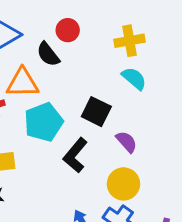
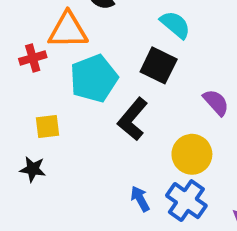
cyan semicircle: (134, 78) -> (175, 25), moved
purple semicircle: (126, 142) -> (216, 102), moved

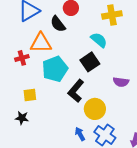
black square: (159, 65) -> (90, 62), turned 30
purple semicircle: (216, 102) -> (121, 82), turned 140
yellow circle: (192, 154) -> (95, 109), moved

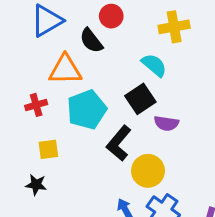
red cross: (22, 58) -> (36, 105), moved
purple semicircle: (121, 82) -> (166, 123), moved

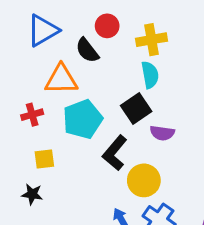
yellow cross: (174, 27) -> (151, 40), moved
cyan semicircle: (154, 65) -> (150, 75), turned 40

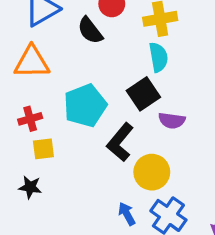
orange triangle: (61, 79) -> (32, 62), moved
red cross: (32, 115) -> (30, 119), moved

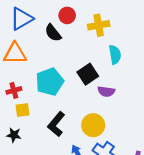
cyan semicircle: (158, 57) -> (115, 55), moved
black L-shape: (120, 142) -> (56, 124), moved

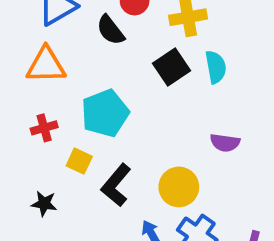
black square: (88, 74) -> (171, 67), moved
purple semicircle: (106, 92) -> (225, 143), moved
yellow square: (23, 110) -> (79, 161), moved, turned 32

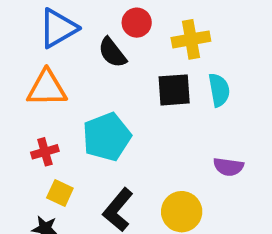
black square: (171, 67) -> (174, 90), turned 30
yellow square: (79, 161) -> (60, 193), moved

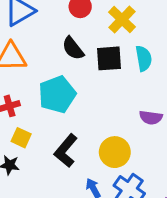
yellow cross: (191, 39) -> (122, 19), turned -36
black semicircle: (112, 53) -> (73, 48), moved

